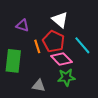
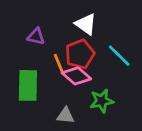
red pentagon: (54, 41) -> (80, 54), turned 30
pink diamond: (61, 59) -> (76, 76), moved

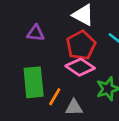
orange line: (58, 63) -> (55, 97), moved, turned 60

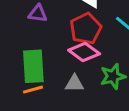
orange line: (55, 97) -> (33, 90), moved, turned 42
gray triangle: (74, 107) -> (74, 84), moved

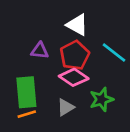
purple triangle: (38, 14) -> (40, 51), moved
gray triangle: (74, 84) -> (66, 107), turned -30

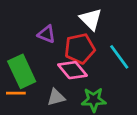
green rectangle: (26, 92) -> (22, 71), turned -36

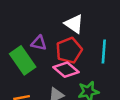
cyan line: (119, 57) -> (104, 52), turned 50
green rectangle: (22, 71) -> (23, 60), moved

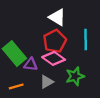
purple triangle: (39, 43) -> (31, 64), moved

